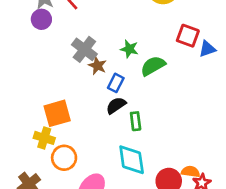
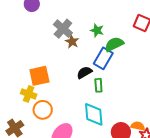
blue rectangle: (116, 83) -> (103, 58), moved, size x1.5

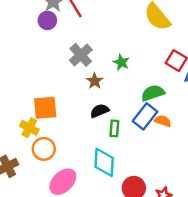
brown star: (72, 42) -> (95, 81), moved
green semicircle: (114, 44) -> (153, 93), moved
blue rectangle: (103, 58) -> (145, 116), moved
orange semicircle: (138, 126) -> (163, 121), moved

